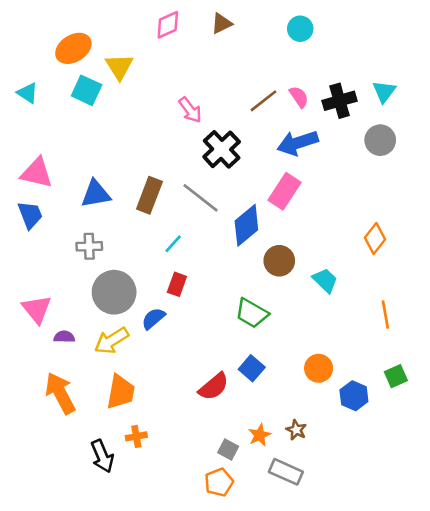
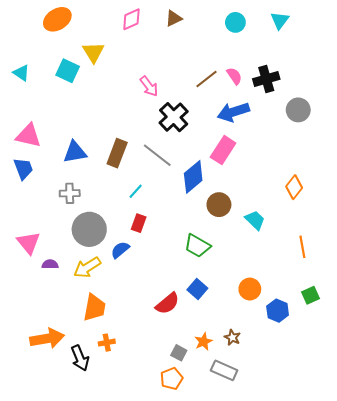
orange ellipse: (73, 48) -> (57, 19), moved
cyan triangle: (384, 92) -> (280, 20), moved
orange arrow: (60, 393) -> (47, 338), moved, turned 108

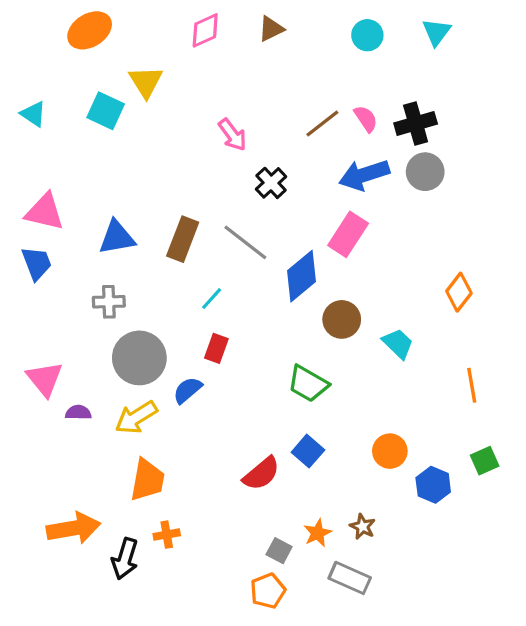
gray circle: (298, 110) -> (425, 172), moved
black cross: (174, 117) -> (271, 183), size x0.7
black arrow: (80, 358) -> (125, 559), turned 40

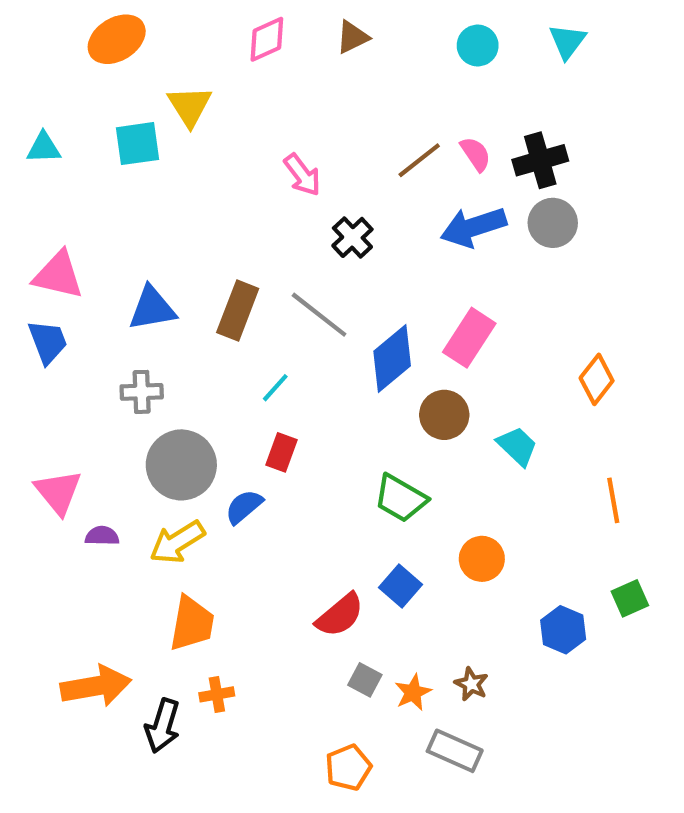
cyan square: (106, 111) -> (138, 144), turned -33
cyan triangle: (33, 114) -> (44, 148), turned -36
pink rectangle: (348, 234) -> (469, 338), moved
orange circle: (390, 451) -> (482, 559), moved
gray square: (279, 551) -> (365, 680), moved

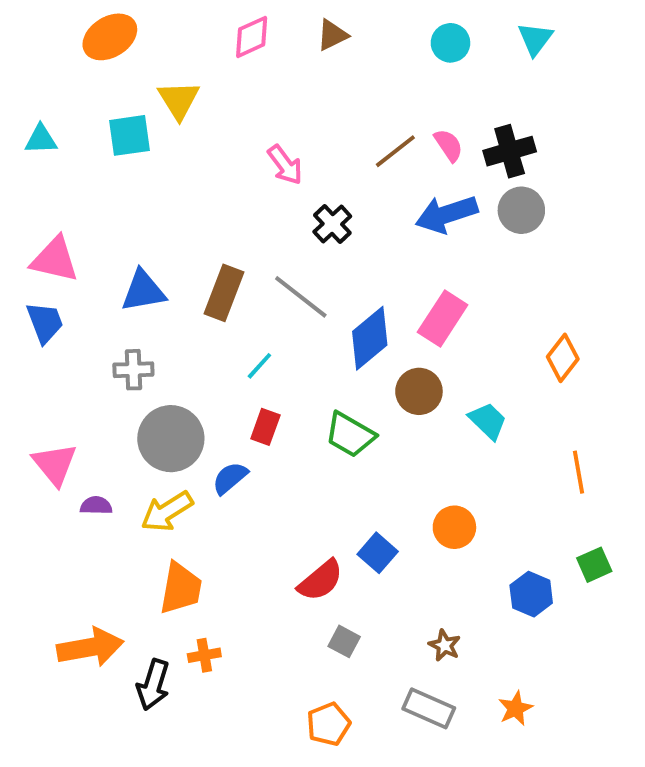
green trapezoid: (400, 498) -> (350, 435), moved
orange star: (413, 692) -> (515, 708), moved

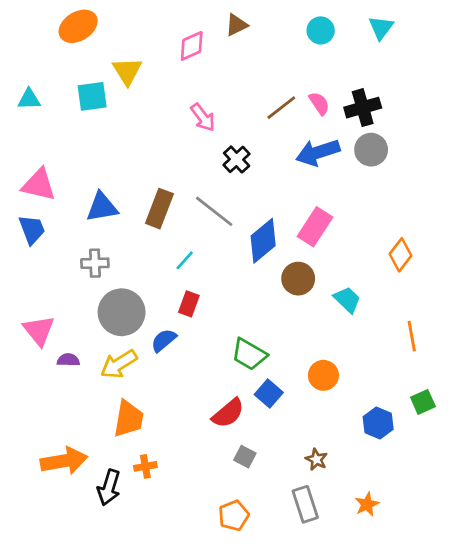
pink diamond: (252, 37) -> (192, 46), moved
green trapezoid: (350, 435) -> (249, 354), moved
gray rectangle: (429, 708) -> (305, 504), turned 48

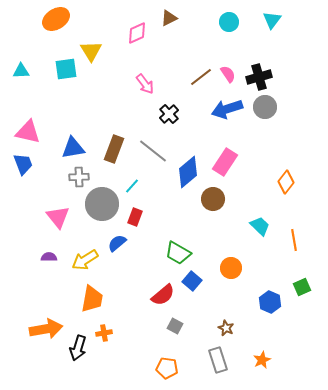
gray cross: (95, 263) -> (79, 177), moved
cyan trapezoid: (347, 300) -> (260, 226), moved
gray circle: (122, 312) -> (102, 204), moved
pink triangle: (39, 330) -> (58, 217), moved
orange pentagon: (234, 516) -> (167, 368), turned 30

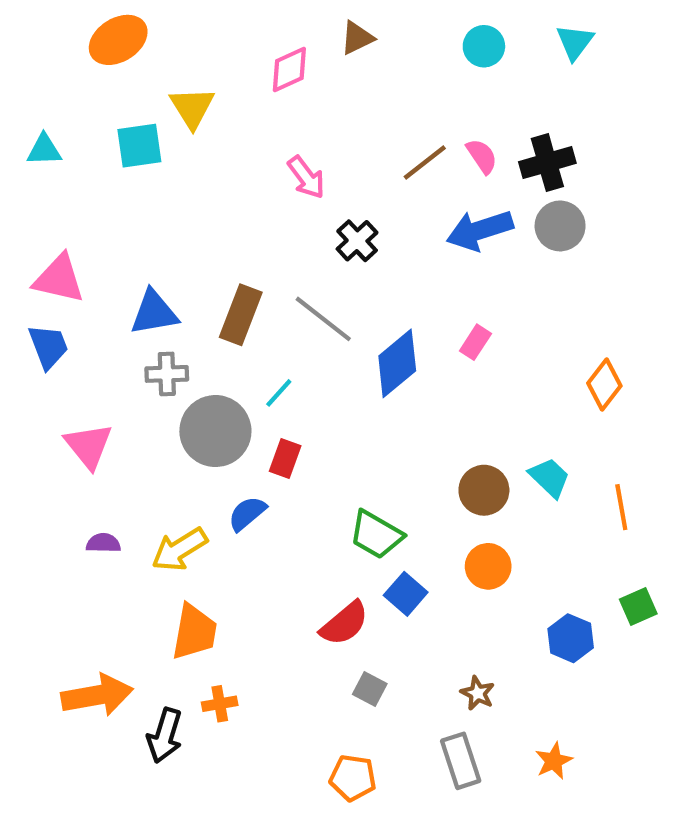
pink rectangle: (225, 162) -> (475, 342), size x0.6
brown circle: (213, 199) -> (484, 490), moved
pink triangle: (58, 217) -> (89, 446), moved

